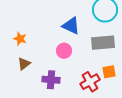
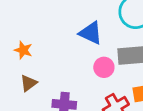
pink circle: (64, 51) -> (104, 67), moved

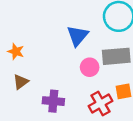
blue triangle: (91, 33) -> (78, 36), turned 45

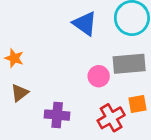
blue triangle: (78, 36) -> (85, 24), moved, turned -35

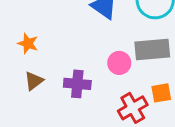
purple cross: (57, 115) -> (77, 84), moved

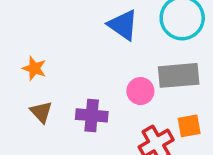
brown triangle: (34, 81) -> (41, 112), turned -36

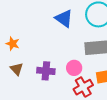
pink circle: (140, 91) -> (74, 68), moved

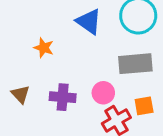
orange star: (13, 44) -> (44, 48), moved

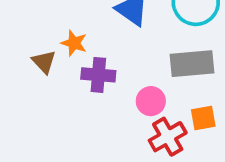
brown triangle: (20, 94) -> (44, 62), moved
purple cross: (63, 97) -> (98, 75), moved

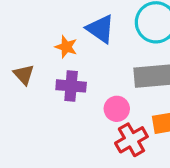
orange star: (74, 43) -> (66, 47), moved

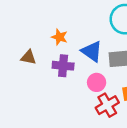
blue triangle: (100, 29) -> (92, 51), moved
brown triangle: (24, 75) -> (28, 57), turned -35

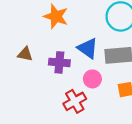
orange star: (59, 37) -> (56, 16), moved, size x1.5
red cross: (107, 105) -> (75, 101), moved

